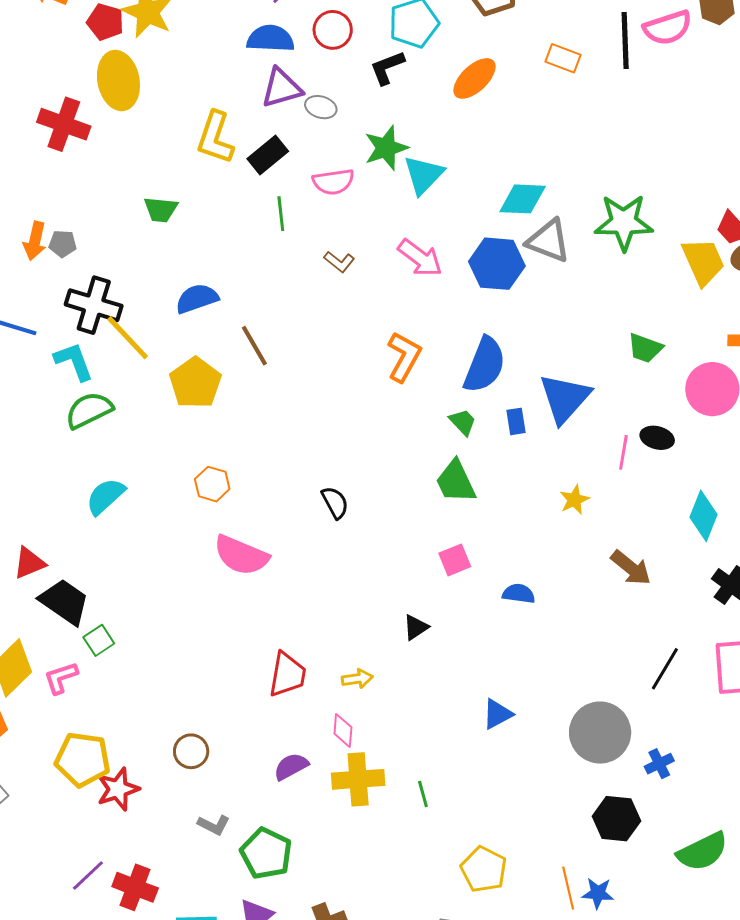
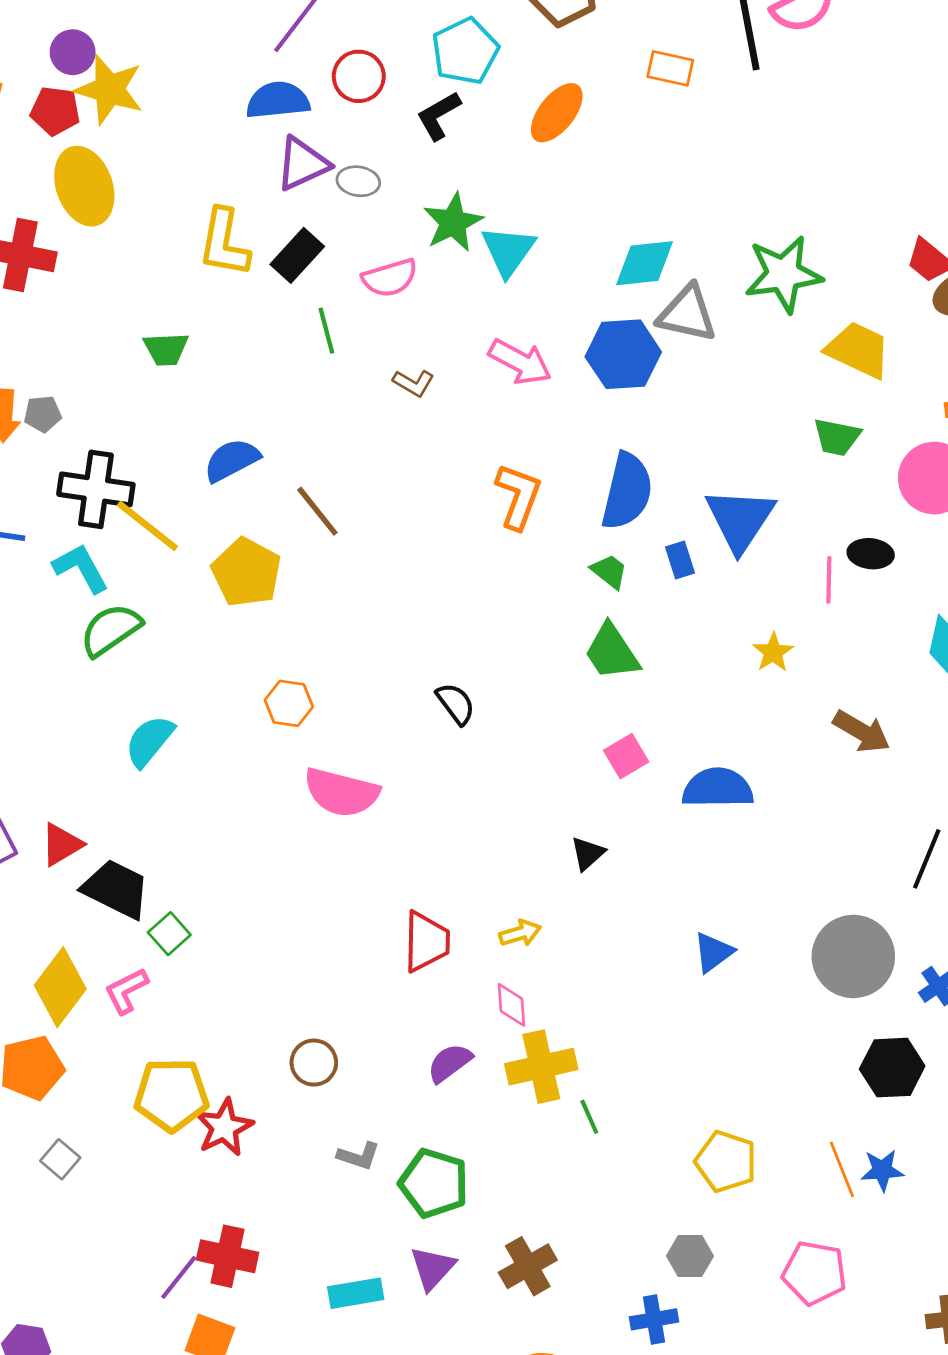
yellow trapezoid: (703, 262) -> (858, 350), moved, turned -32
blue semicircle: (519, 594) -> (718, 788), size x1.6
green line: (423, 794) -> (589, 1117), moved
purple line: (88, 875) -> (179, 1277), moved
red cross: (135, 887) -> (228, 1256), moved

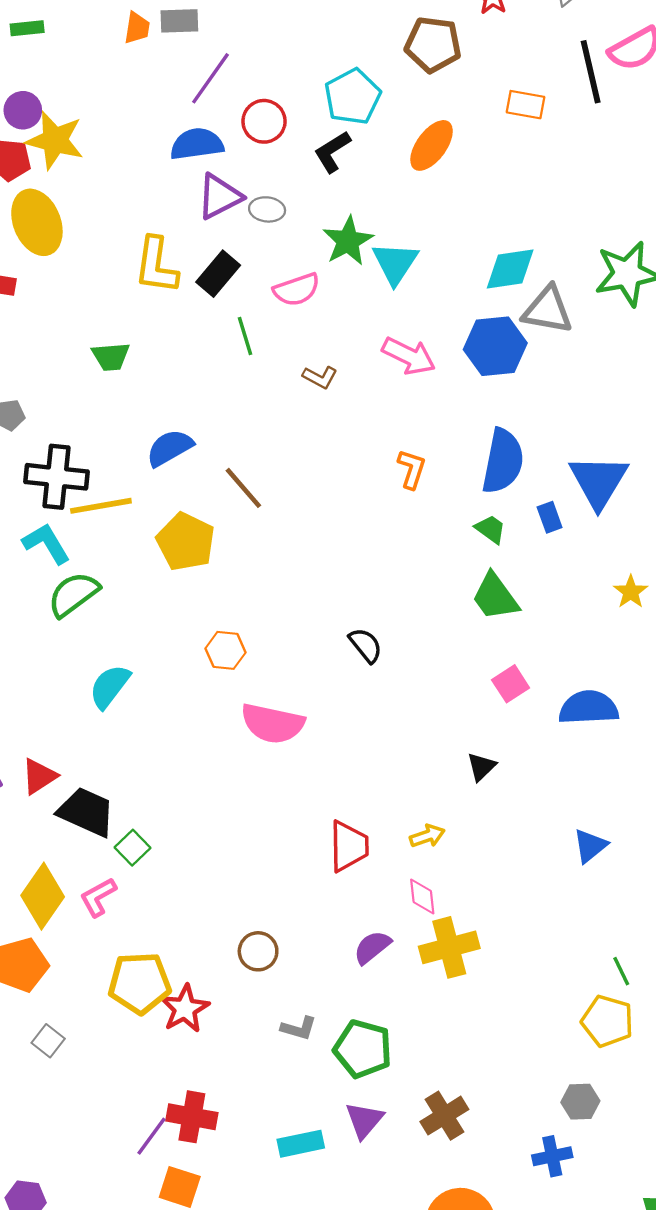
orange L-shape: (518, 496) -> (412, 469), size x0.7
yellow line: (147, 526) -> (101, 506), turned -46
green line: (589, 1117) -> (621, 971), moved

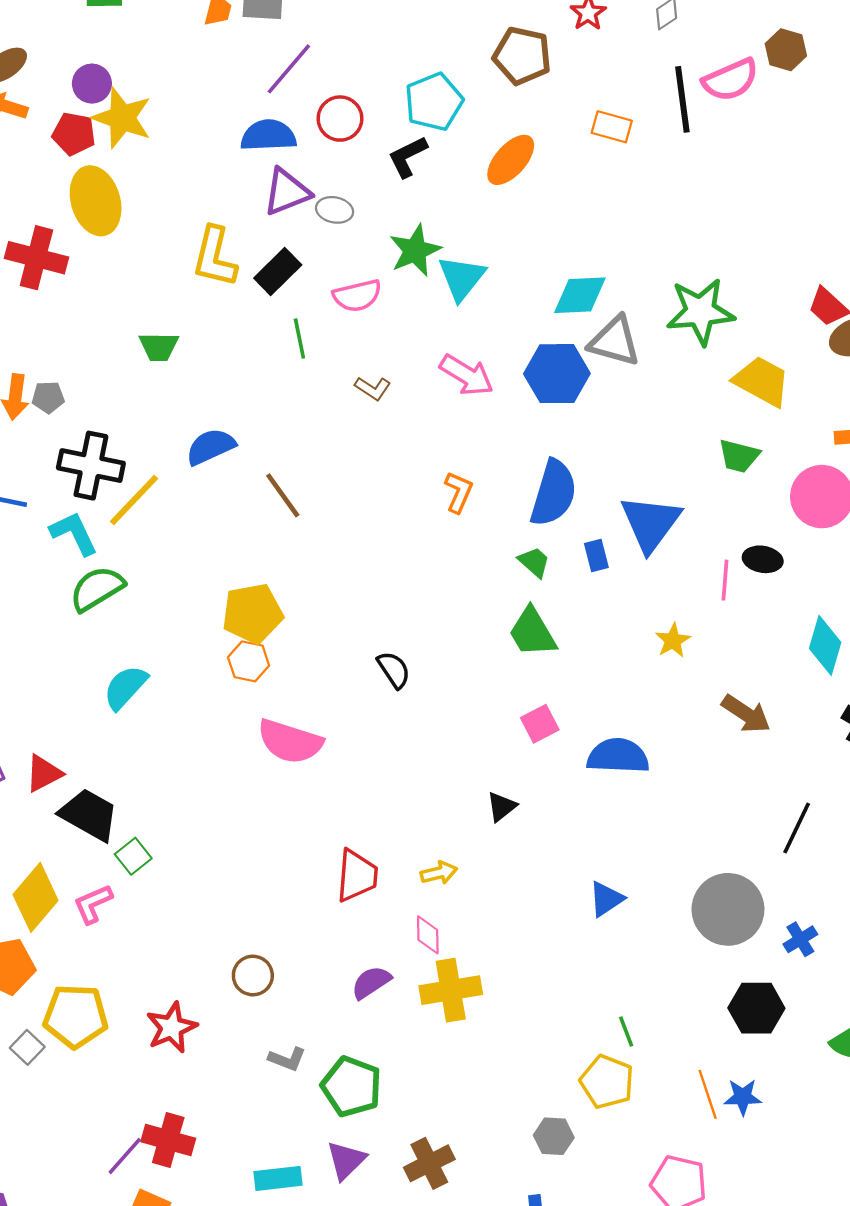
yellow line: (101, 506) -> (134, 500), turned -42
yellow pentagon: (186, 542) -> (252, 613), moved, turned 30
yellow pentagon: (140, 983) -> (76, 1016), moved
gray hexagon: (580, 1102) -> (554, 1136), moved

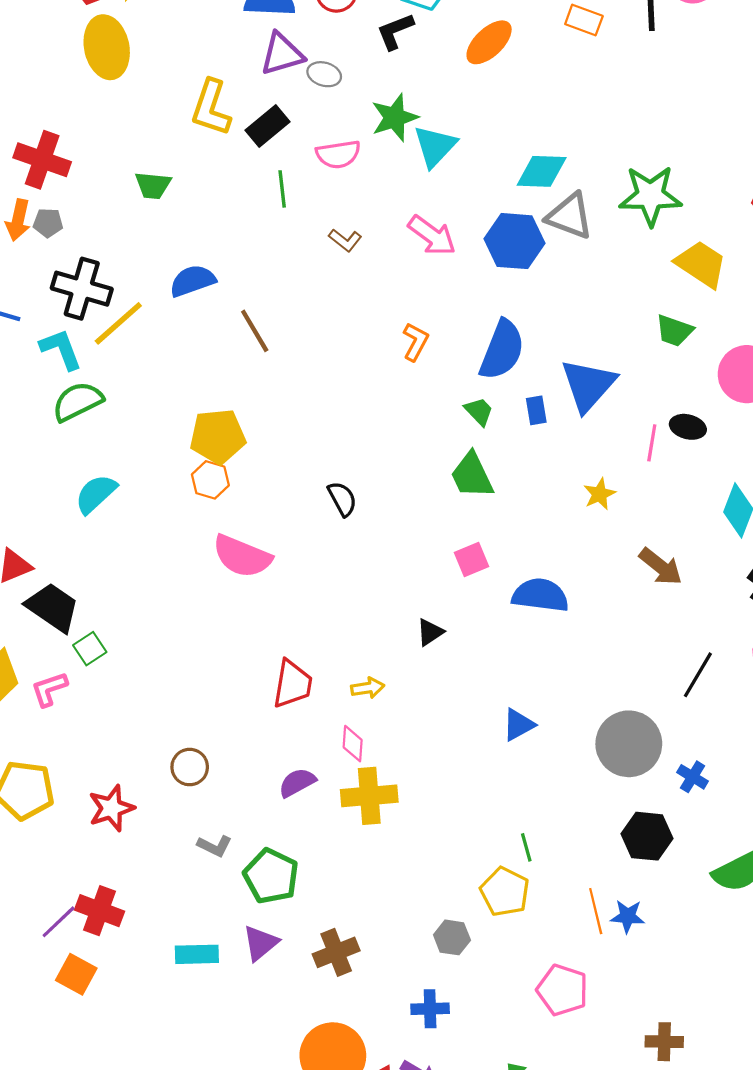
red cross: (36, 258) -> (42, 160), moved
blue cross: (800, 939) -> (693, 777), turned -32

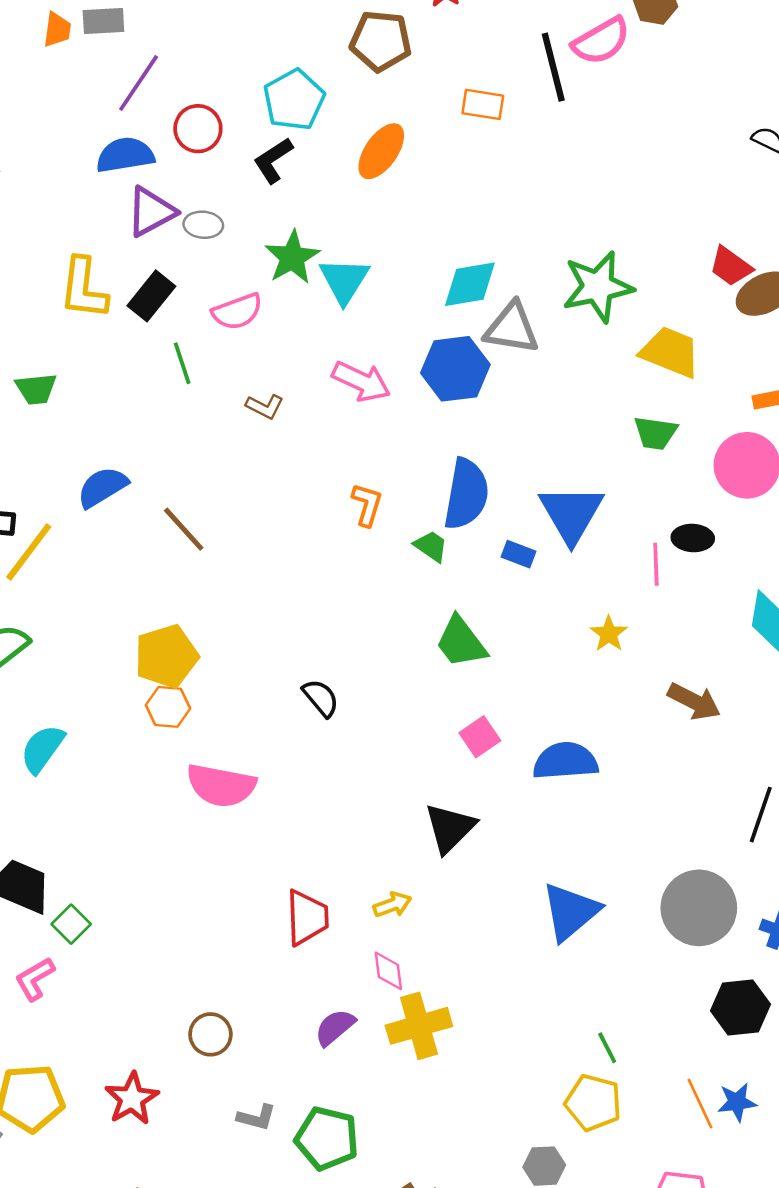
blue rectangle: (536, 410) -> (519, 554), turned -48
green trapezoid: (479, 411) -> (431, 546), moved
black triangle: (430, 632) -> (450, 828), size x1.6
blue triangle: (518, 725) -> (570, 912), size x1.6

